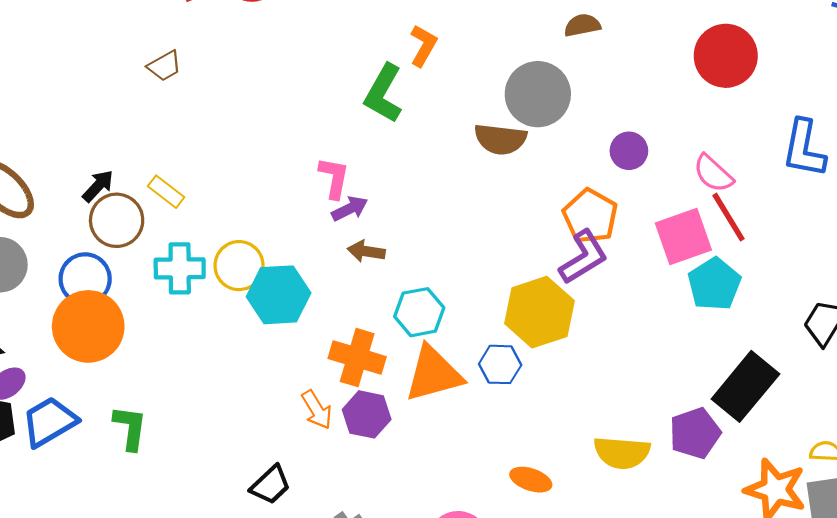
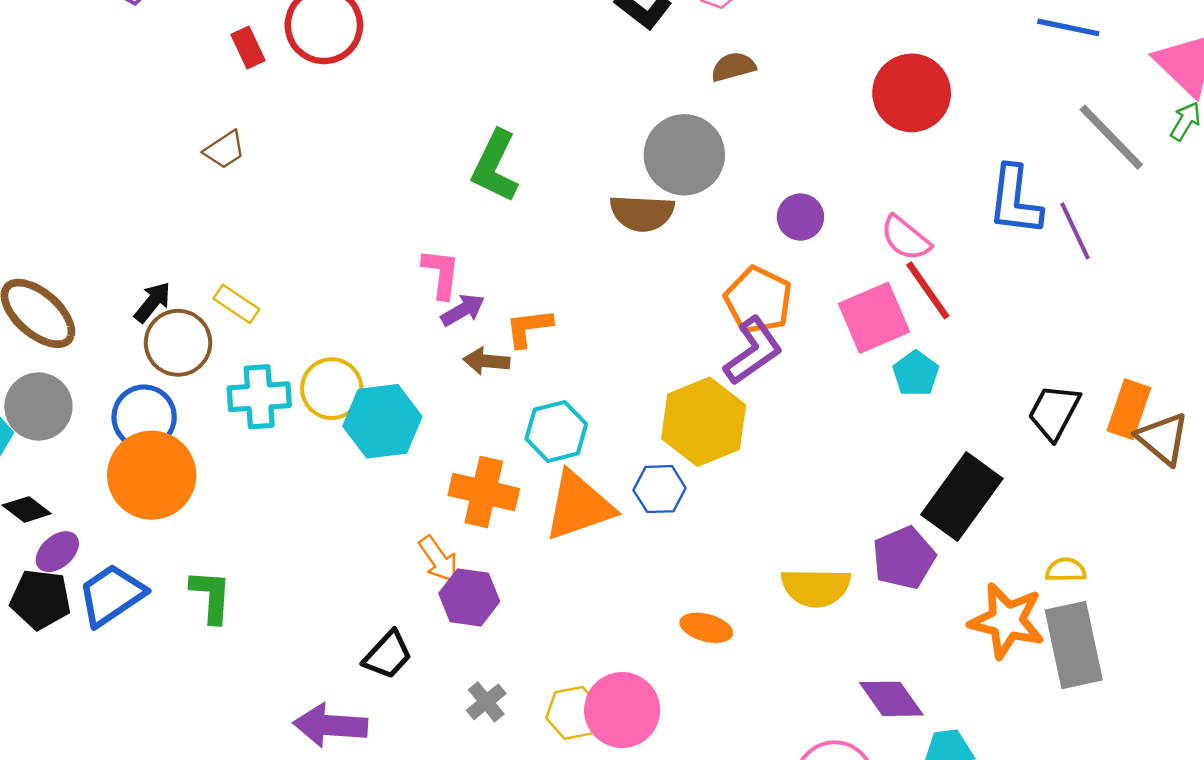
orange L-shape: (423, 45) -> (529, 328), moved, turned -123
cyan pentagon: (714, 284) -> (916, 374), size x0.7
purple hexagon: (367, 414) -> (469, 597), moved

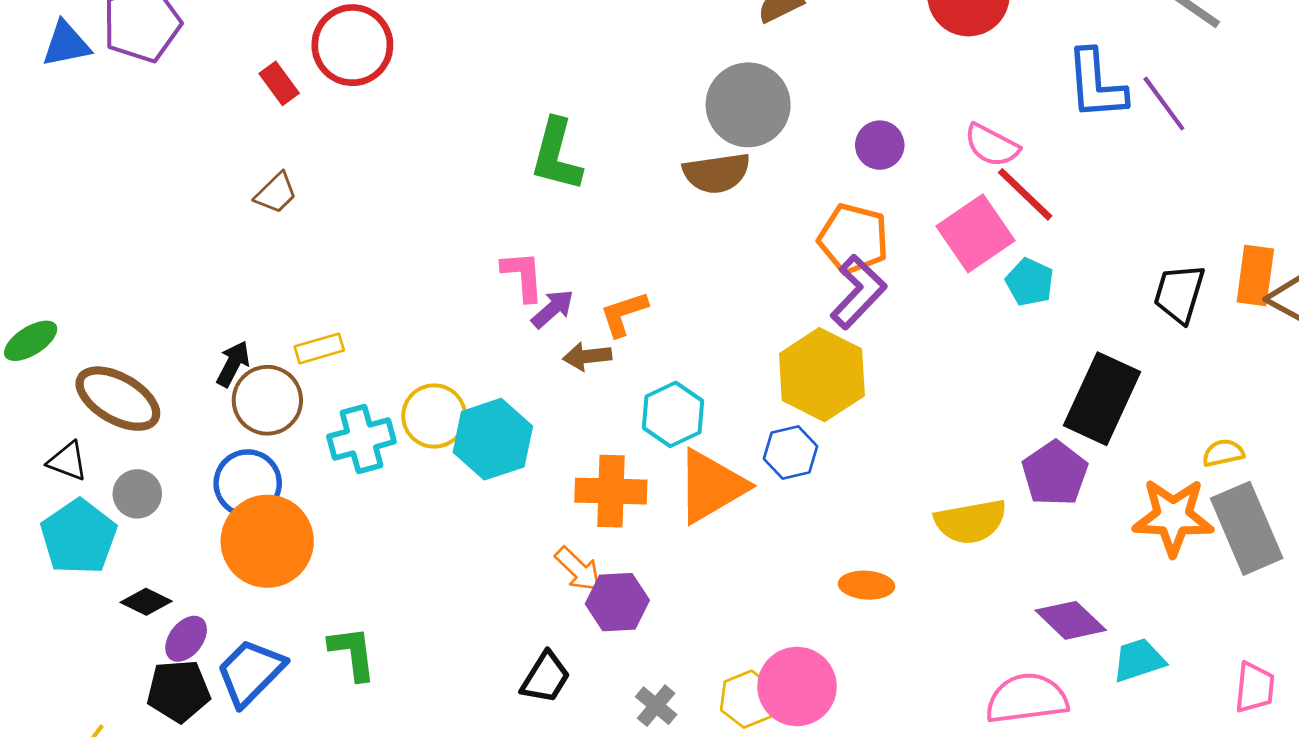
yellow rectangle: (236, 304) -> (319, 348), turned -39
gray circle: (38, 407) -> (137, 494), size x0.7

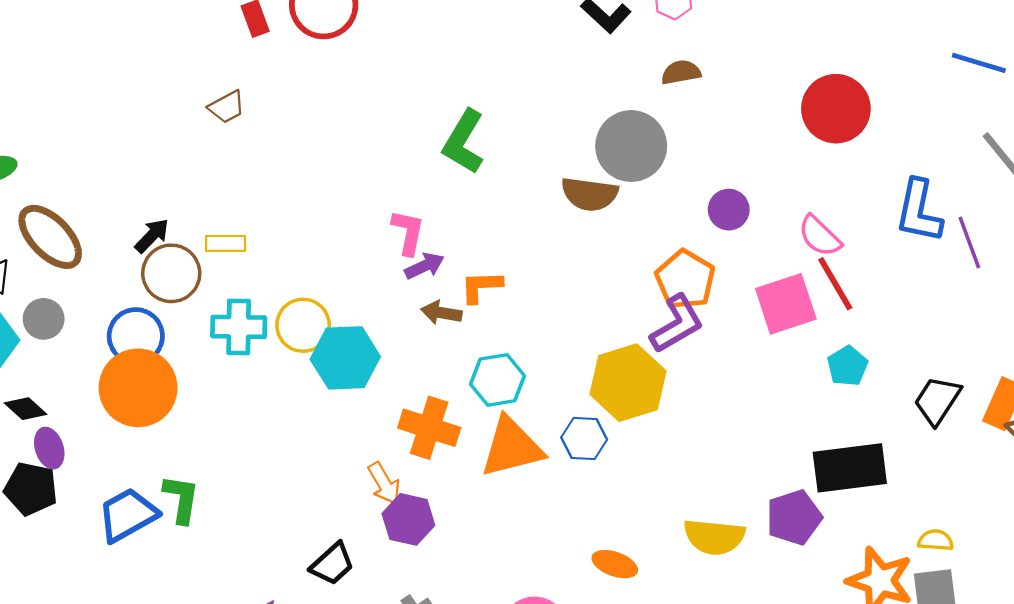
cyan pentagon: (1030, 282) -> (847, 366), moved
black rectangle: (1102, 399) -> (850, 468), turned 42
purple ellipse: (186, 639) -> (49, 448), turned -72
blue trapezoid: (250, 672) -> (128, 515), moved

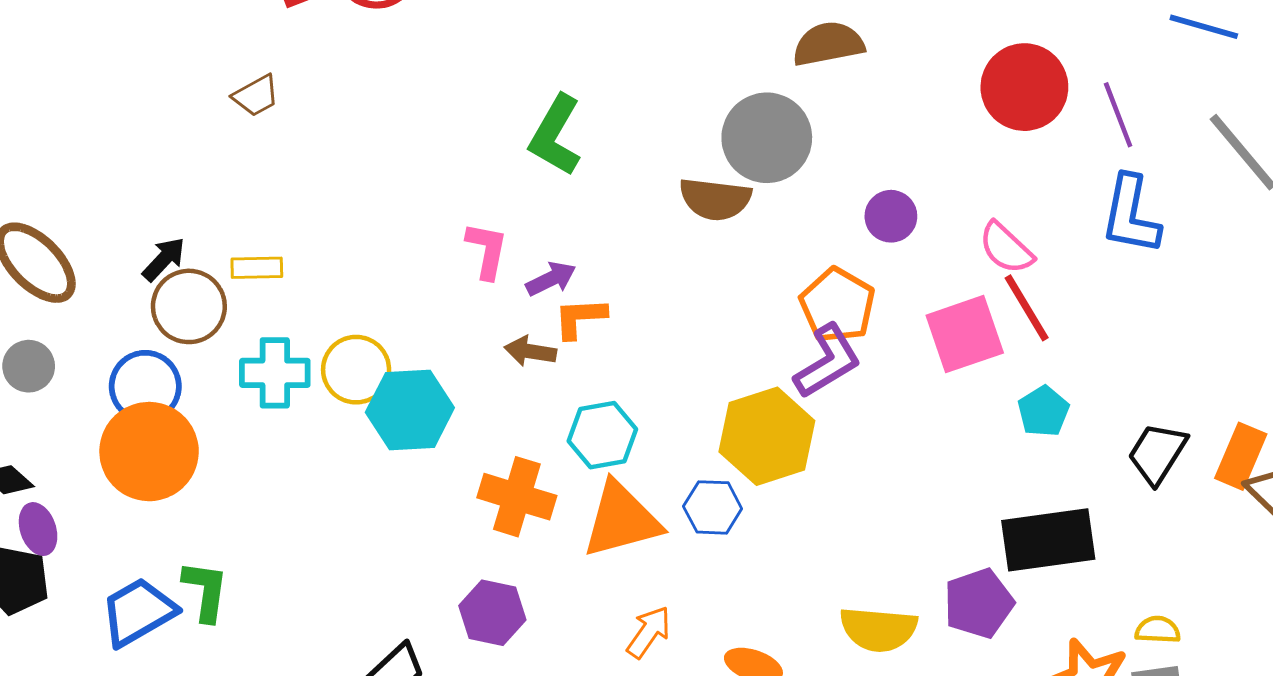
brown semicircle: (681, 72) -> (828, 44), size x1.4
purple line: (969, 243) -> (1118, 115), moved
purple arrow: (424, 266) -> (551, 279), moved
orange arrow: (384, 483) -> (649, 632), moved, turned -114

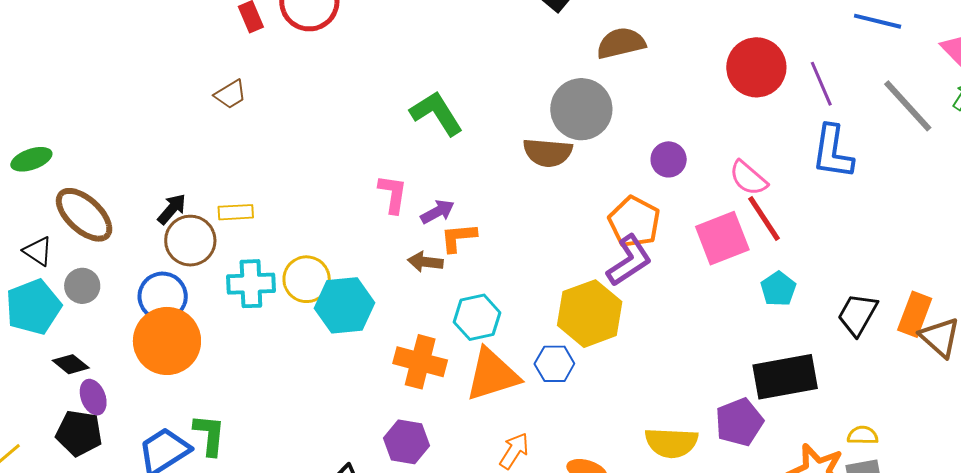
green L-shape: (555, 135) -> (437, 113), turned 120

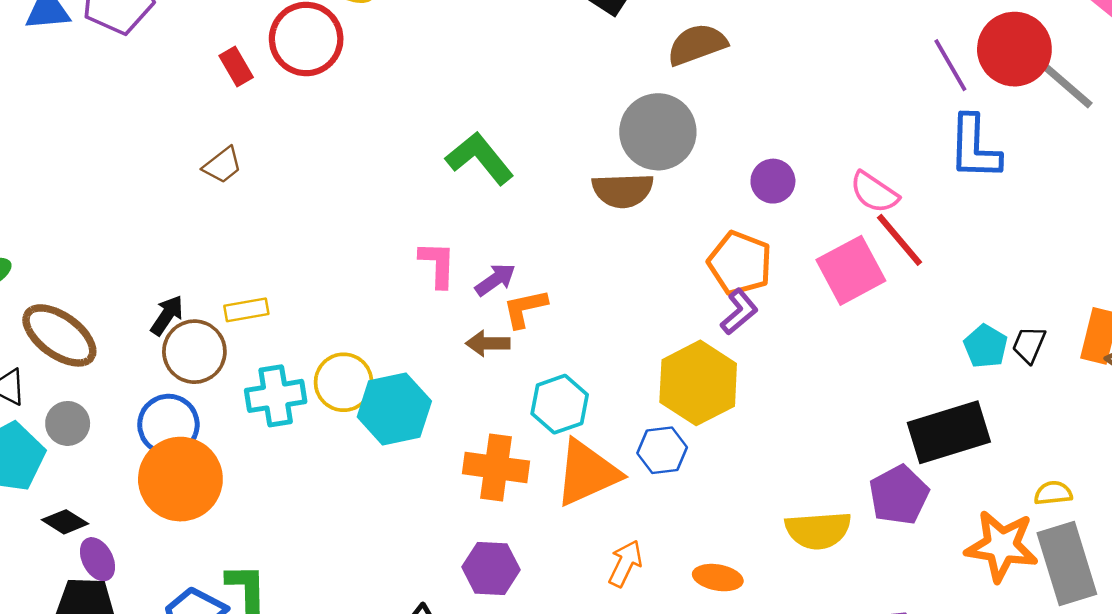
red circle: (756, 67) -> (1014, 49), moved
purple L-shape: (629, 261) -> (739, 312), size x0.7
cyan pentagon: (778, 289) -> (986, 346), moved
black trapezoid: (857, 314) -> (1029, 345), size x0.7

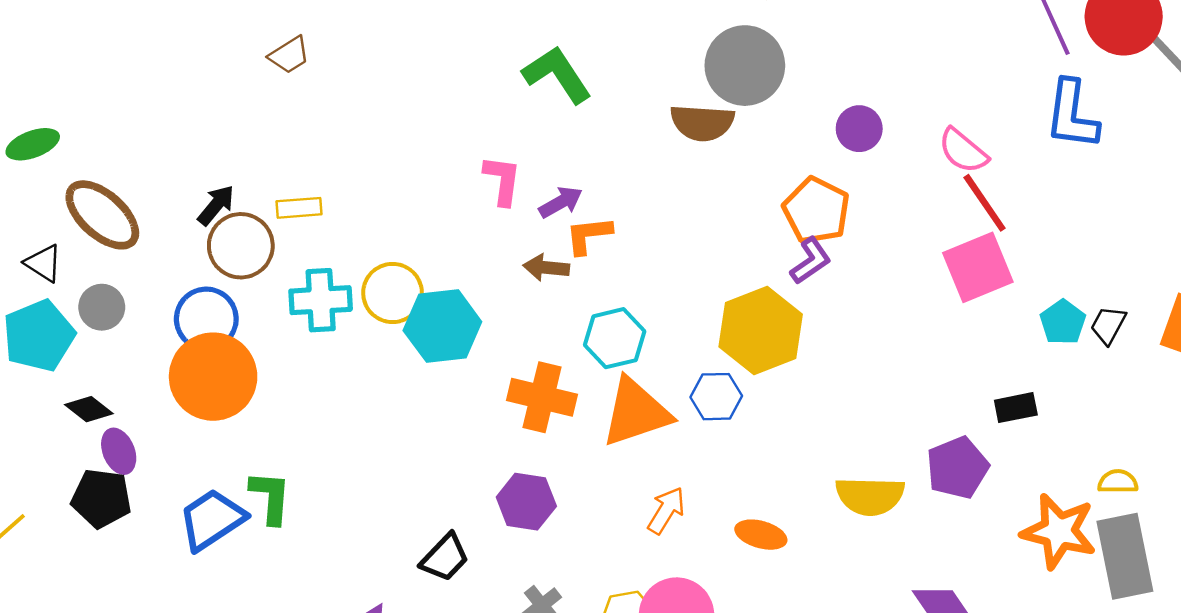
pink square: (851, 270) -> (978, 267), moved
black rectangle: (949, 432) -> (1016, 408), size x0.5

